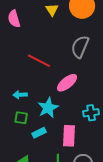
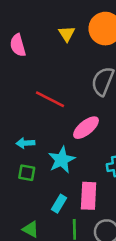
cyan rectangle: (39, 133) -> (59, 204), moved, turned -32

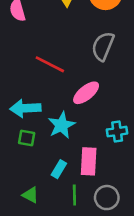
cyan arrow: (26, 143) -> (25, 108), size x1.6

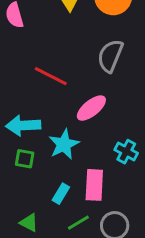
cyan cross: (117, 132) -> (126, 152), turned 36
green line: (74, 195) -> (78, 223), turned 60

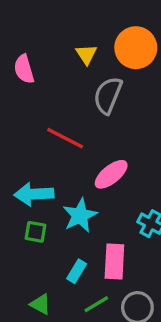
gray semicircle: (110, 56) -> (108, 95), moved

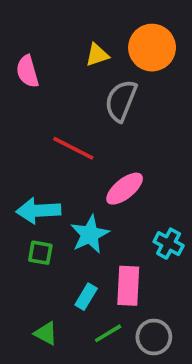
yellow triangle: (86, 54) -> (97, 55), turned 45

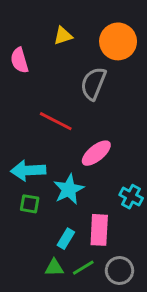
yellow triangle: (97, 55) -> (63, 36), moved
green triangle: (46, 333) -> (54, 268), moved, turned -30

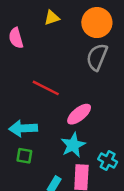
gray semicircle: (93, 83) -> (97, 57), moved
cyan star: (69, 189) -> (73, 145), moved
cyan cross: (131, 197) -> (108, 161), moved

